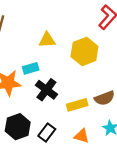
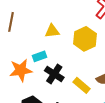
yellow rectangle: (77, 105) -> (82, 85), turned 60

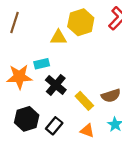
yellow hexagon: (85, 39) -> (81, 22), moved

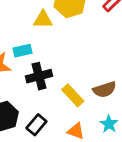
black cross: (56, 85) -> (39, 76), turned 35

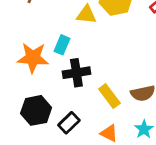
cyan rectangle: (23, 51) -> (62, 45), turned -60

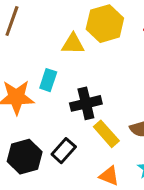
black cross: (76, 73) -> (86, 103), moved
black rectangle: (69, 123) -> (64, 151), moved

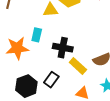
black cross: (86, 103) -> (63, 48), turned 30

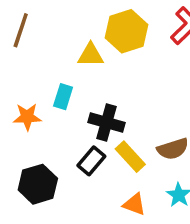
orange star: (17, 48) -> (27, 117), size x0.7
black rectangle: (51, 80) -> (91, 161), moved

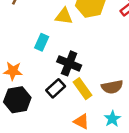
orange star: (27, 117) -> (13, 71), moved

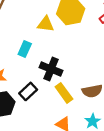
black rectangle: (56, 88) -> (28, 91), moved

